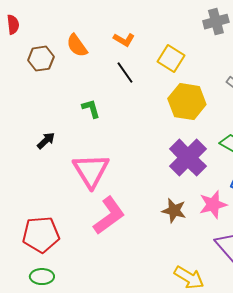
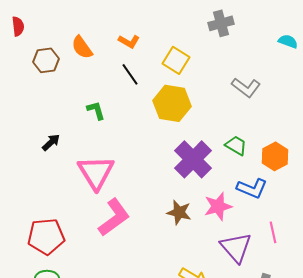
yellow hexagon: (187, 102) -> (172, 103), moved

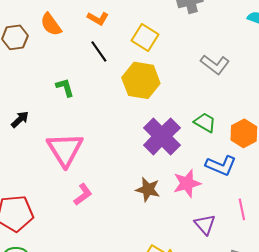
pink L-shape: (114, 217) -> (83, 194), size x0.6
purple triangle: (236, 247) -> (205, 224), size x0.7

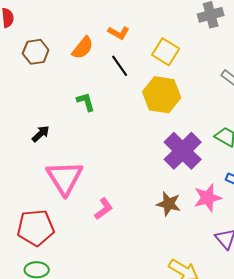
orange semicircle: (51, 24) -> (83, 48), moved, turned -105
pink triangle: (65, 149) -> (65, 178), moved

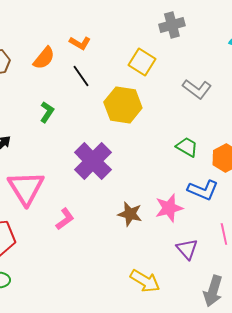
yellow square: (166, 52) -> (142, 62), moved
green L-shape: (86, 102) -> (47, 112), turned 50
purple cross: (183, 151) -> (93, 161), moved

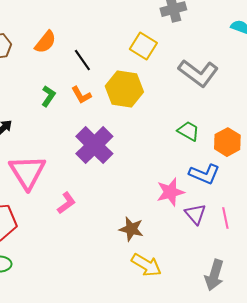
orange L-shape: (80, 43) -> (81, 95), moved, turned 30
gray L-shape: (197, 89) -> (198, 73), size x1.4
brown star: (130, 214) -> (131, 229), moved
purple triangle: (187, 249) -> (195, 214), moved

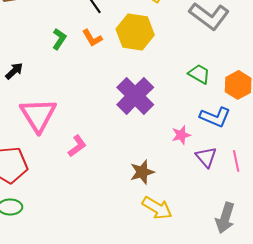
purple cross: (94, 145) -> (135, 96), moved
pink star: (170, 192) -> (181, 135), size x0.7
brown star: (131, 229) -> (142, 172), turned -30

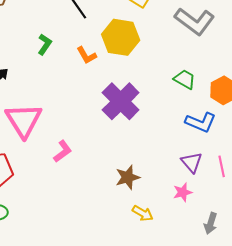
orange L-shape: (92, 38) -> (87, 55), moved
pink star: (181, 135) -> (183, 192), moved
yellow arrow: (157, 208) -> (143, 213), size x0.7
gray arrow: (225, 218) -> (211, 223), size x0.7

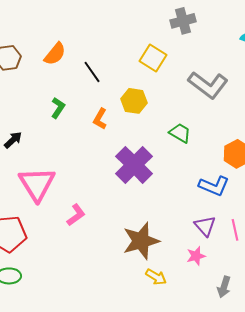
yellow hexagon: (121, 37) -> (134, 101), size x0.7
orange L-shape: (87, 55) -> (100, 119), turned 60
green trapezoid: (185, 79) -> (180, 133), moved
brown star: (128, 177) -> (141, 241), size x1.5

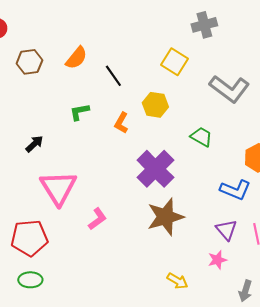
green L-shape: (58, 108) -> (79, 112), turned -135
brown star: (141, 241) -> (165, 217), moved

